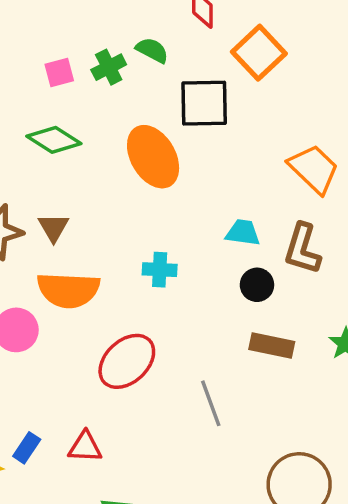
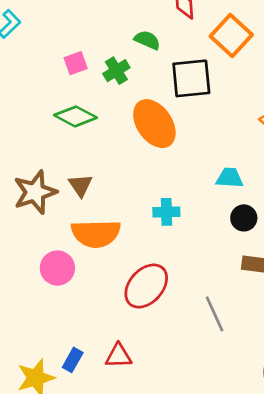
green cross: (109, 67) -> (116, 71), moved

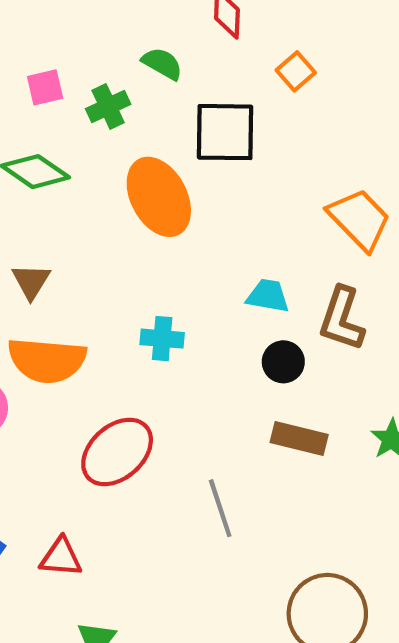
orange square: (231, 36) -> (296, 71), size x0.6

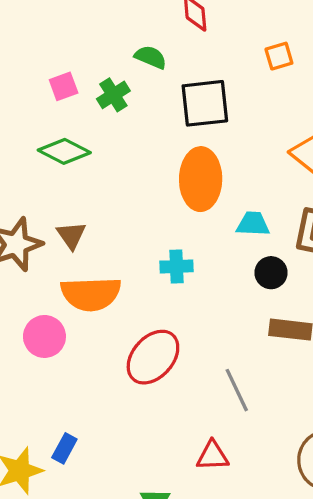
orange square: (296, 71) -> (279, 56), moved, turned 32
orange ellipse: (159, 197) -> (201, 179), moved, turned 36
red triangle: (61, 557) -> (213, 456), moved

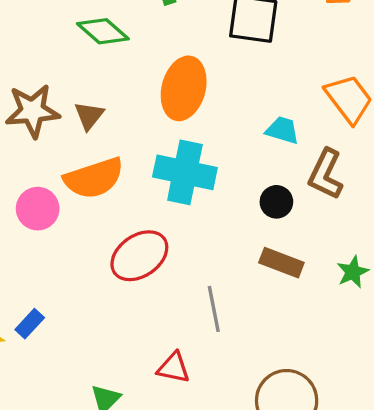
orange ellipse: (201, 179) -> (184, 88), moved
cyan trapezoid: (253, 224) -> (282, 130), moved
cyan cross: (177, 266) -> (185, 172), size x1.8
orange semicircle: (91, 294) -> (94, 178), turned -30

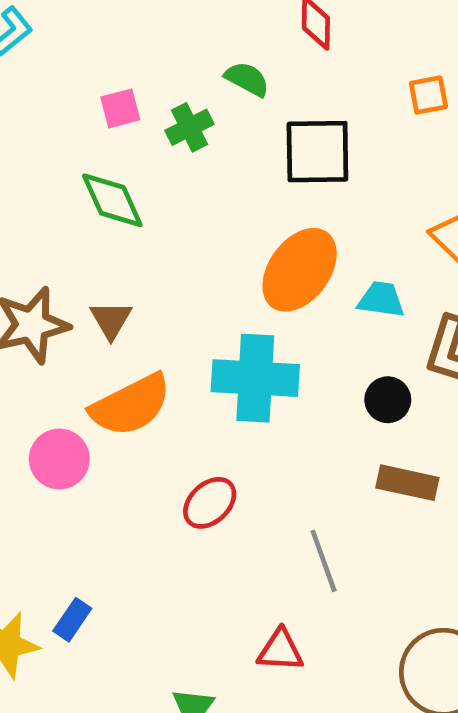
green diamond: (103, 31) -> (112, 200), turned 33
orange ellipse: (184, 88) -> (300, 270), moved, turned 30
red ellipse: (139, 256) -> (210, 503), size x0.7

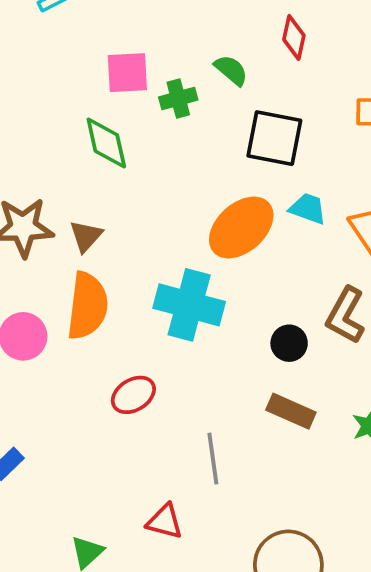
pink square: (120, 108) -> (127, 73), size x1.4
cyan trapezoid: (381, 300) -> (308, 209), moved
orange semicircle: (131, 405) -> (87, 306), turned -68

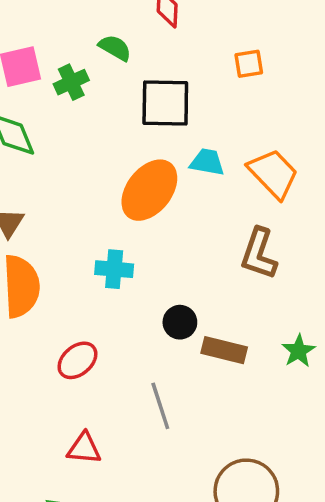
cyan cross: (189, 305) -> (114, 269), size x0.6
black circle: (289, 343) -> (180, 322), moved
red triangle: (165, 521) -> (84, 448), moved

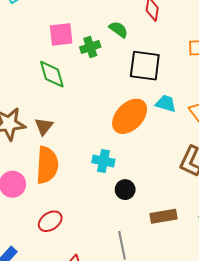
black circle: (180, 322) -> (125, 190), moved
brown rectangle: (224, 350) -> (164, 216), turned -30
red ellipse: (77, 360) -> (50, 221), moved

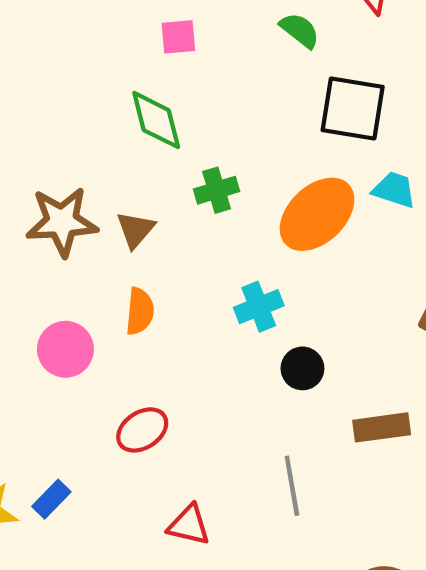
pink square: (61, 34) -> (178, 37), size x0.7
green cross: (90, 47) -> (217, 190), moved
cyan cross: (103, 161) -> (259, 307), turned -35
orange semicircle: (47, 165) -> (140, 311), size x0.6

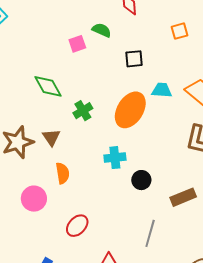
pink square: (178, 37) -> (77, 44), moved
black square: (353, 108) -> (134, 59), size x0.6
cyan cross: (259, 307) -> (115, 158), turned 30
gray line: (292, 486) -> (150, 233), turned 40

